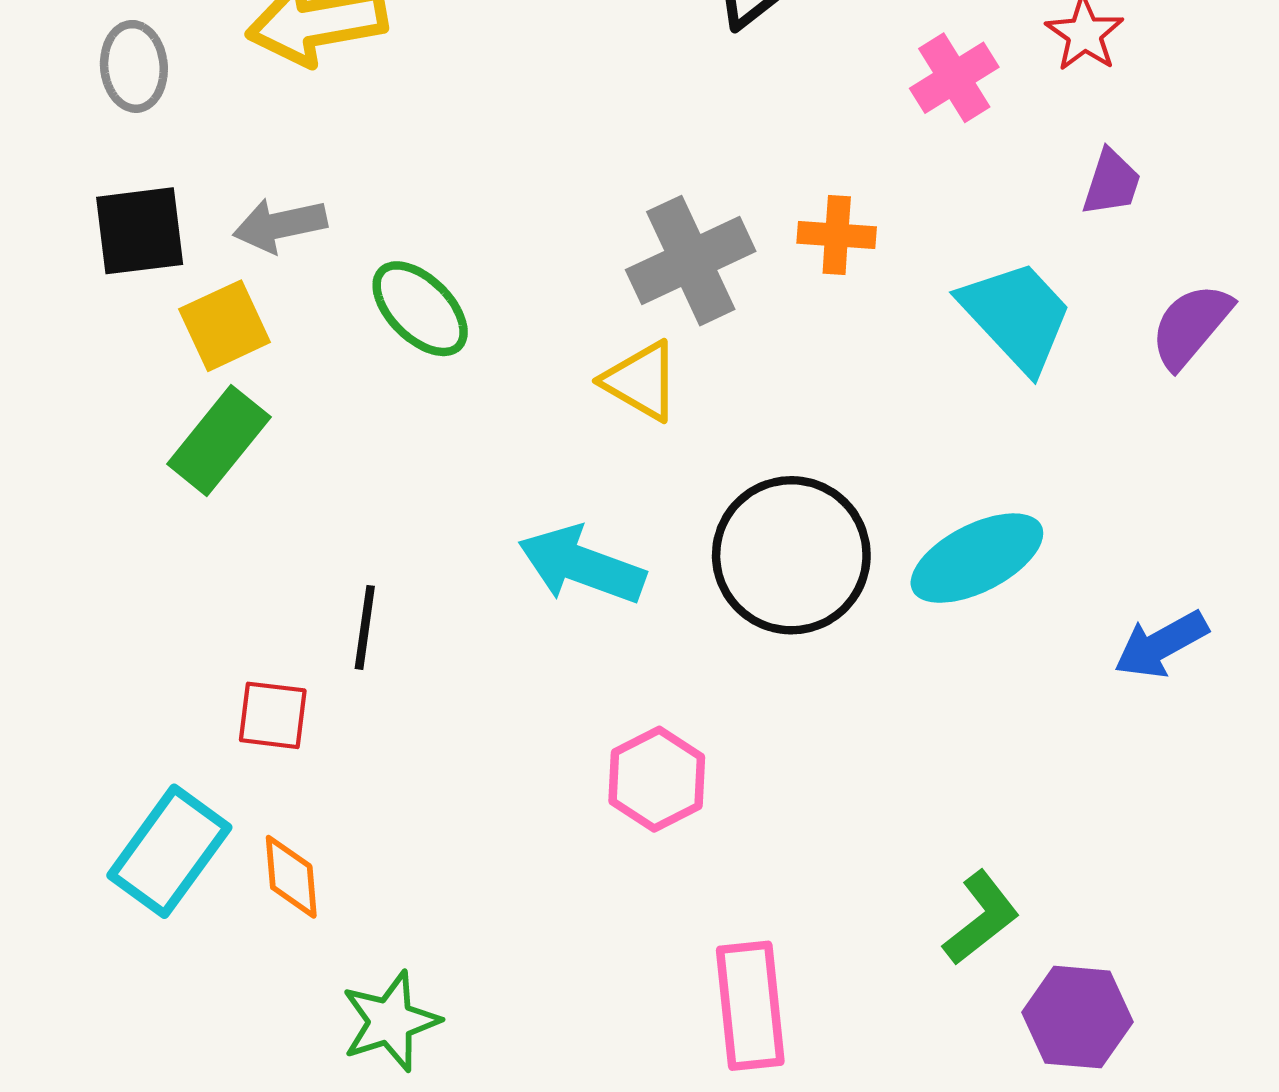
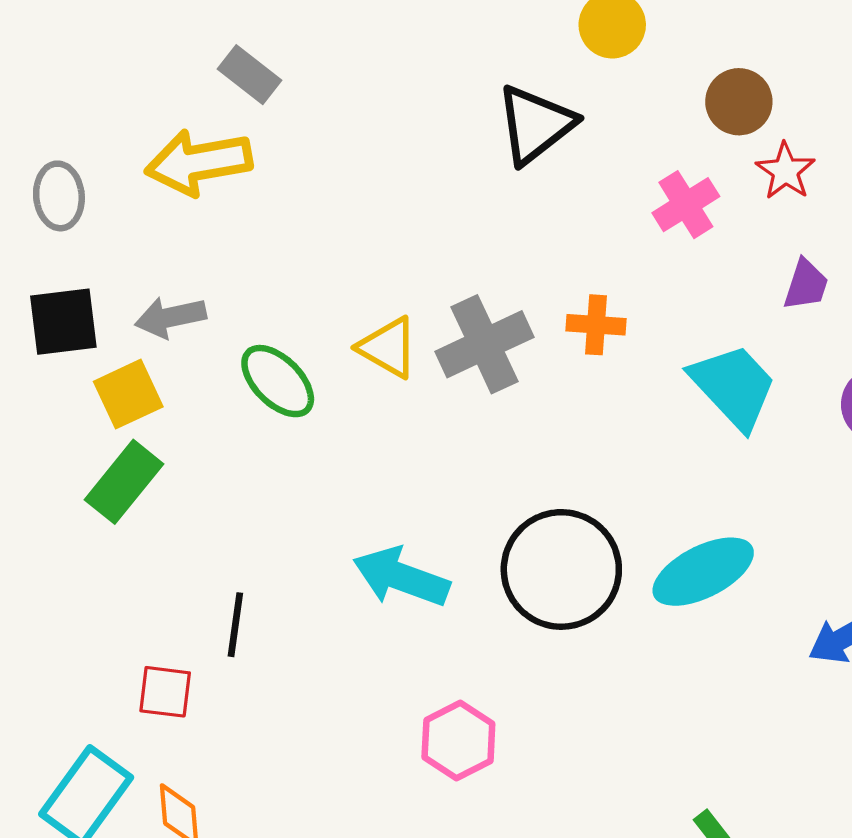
yellow triangle: (641, 381) -> (388, 348), moved

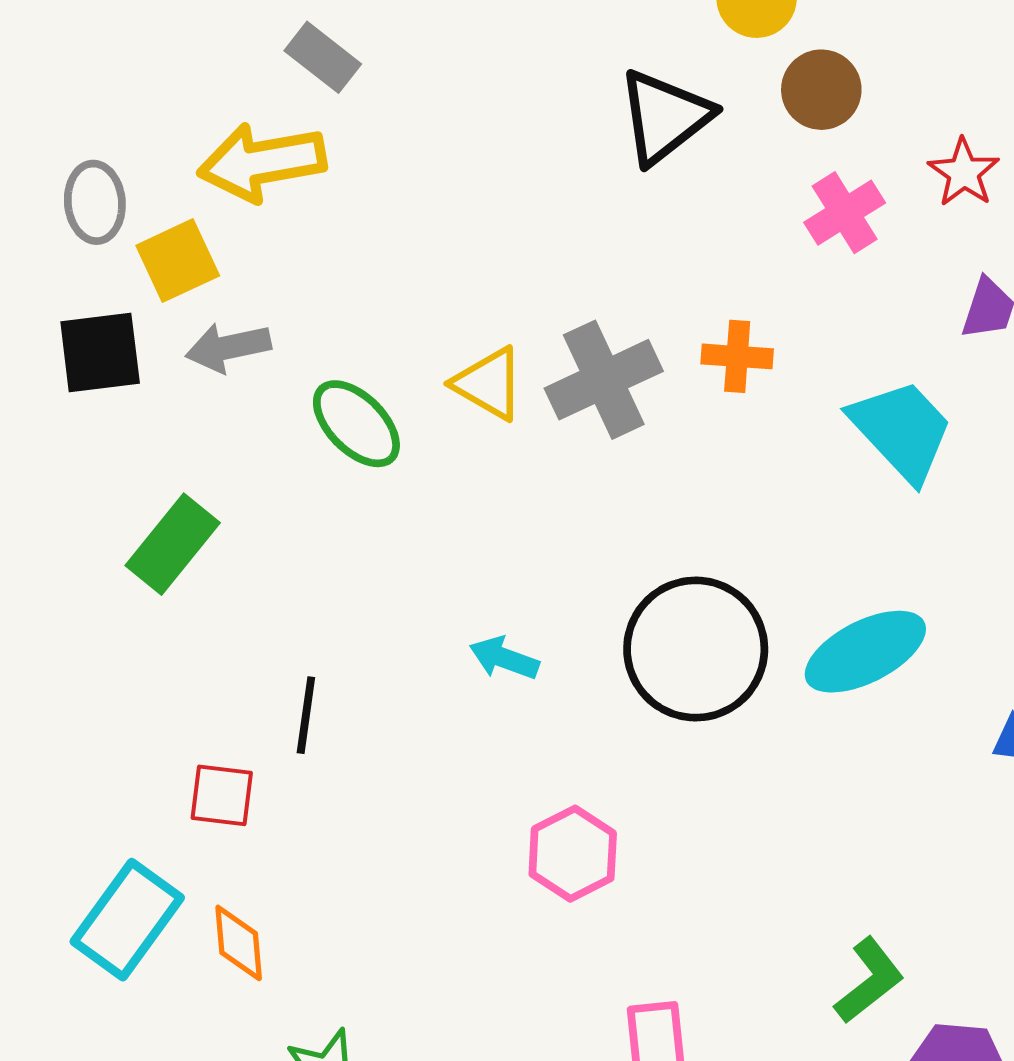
brown circle: (739, 102) -> (821, 90), moved
yellow square: (128, 394) -> (178, 261), moved
cyan arrow: (401, 577) -> (504, 658), size x0.6

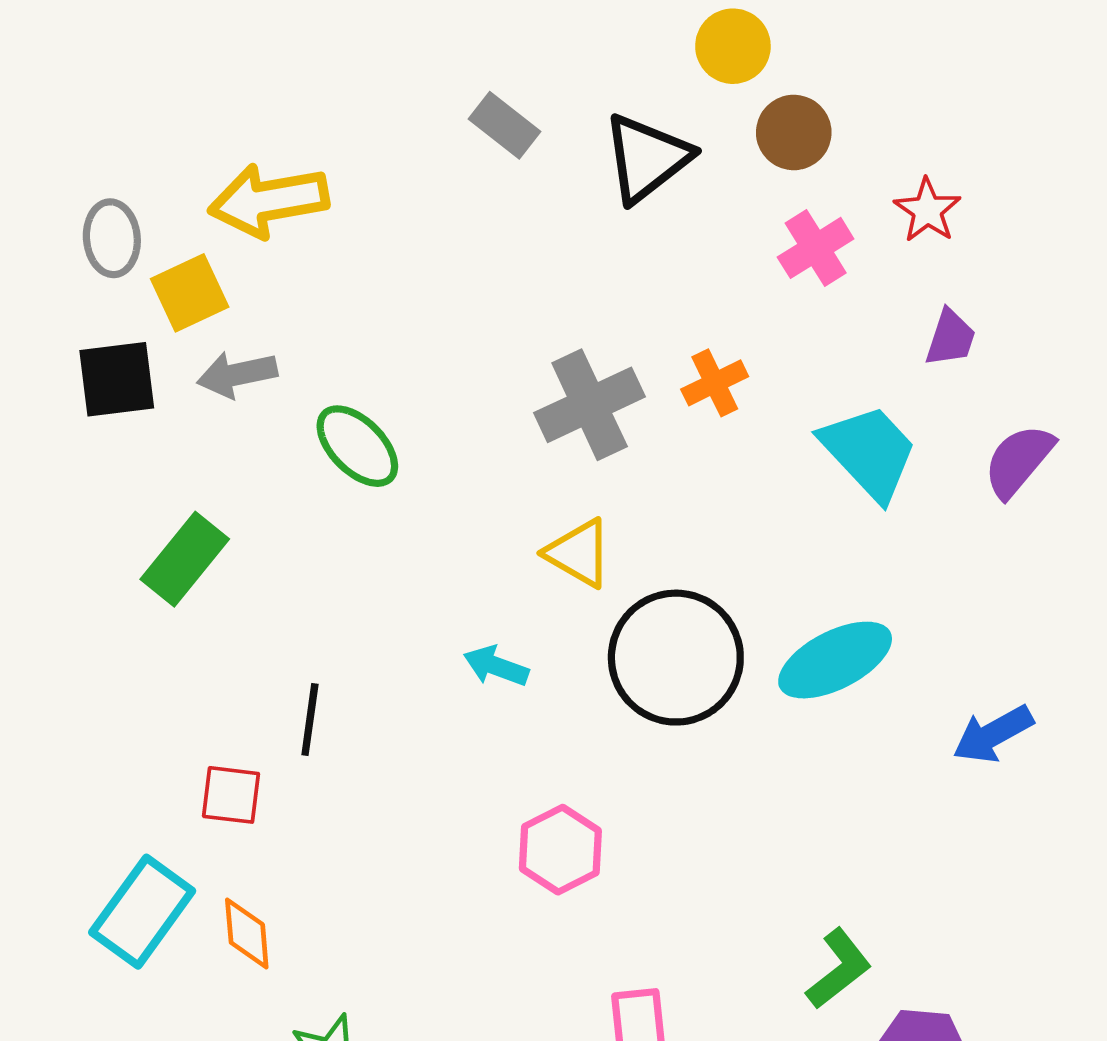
gray rectangle: (323, 57) -> (504, 125), moved
orange cross: (737, 356) -> (715, 383), turned -30
yellow triangle: (489, 384) -> (579, 553), moved

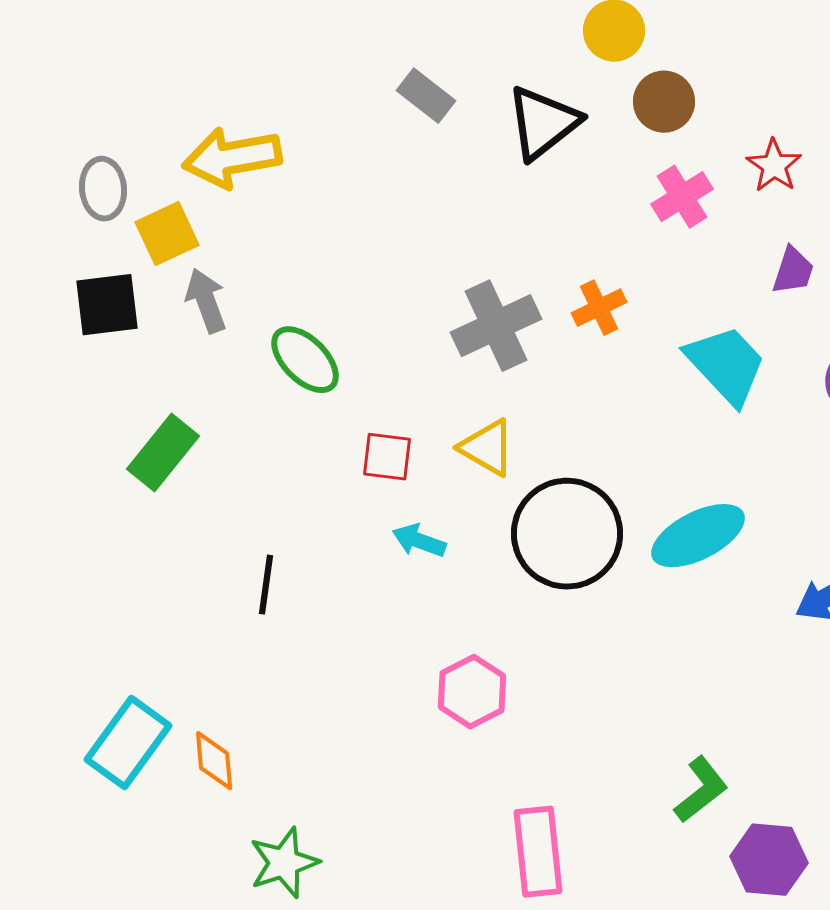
gray arrow: (237, 374) -> (206, 301), turned 82
red square: (231, 795) -> (387, 457), moved

